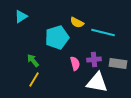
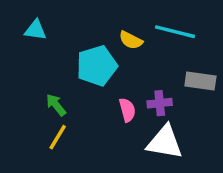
cyan triangle: (21, 16) -> (36, 30), turned 40
cyan line: (103, 32) -> (175, 32), moved
gray rectangle: (118, 64) -> (200, 81), moved

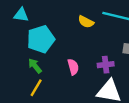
cyan pentagon: (97, 66) -> (41, 39), moved
pink semicircle: (127, 110) -> (73, 67), moved

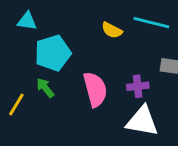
pink semicircle: (73, 67) -> (95, 89), size x1.6
yellow line: (36, 88) -> (16, 104), moved

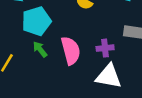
green arrow: (45, 88) -> (40, 49), moved

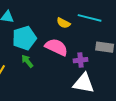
pink semicircle: (71, 51) -> (56, 47), moved, turned -50

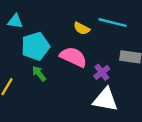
purple cross: (81, 60) -> (102, 72), turned -32

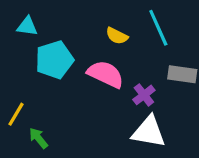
cyan line: (113, 23) -> (158, 28), turned 52
green arrow: (39, 74) -> (38, 138), moved

